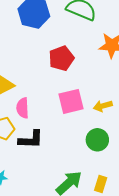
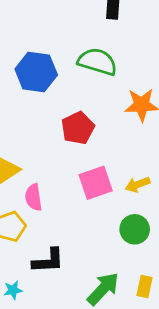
black L-shape: (31, 139) -> (48, 261), moved

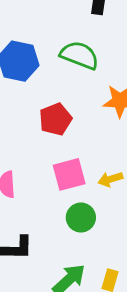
green circle: (135, 229) -> (81, 218), moved

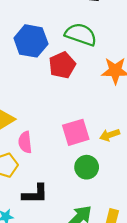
red pentagon: (55, 119) -> (62, 65), moved

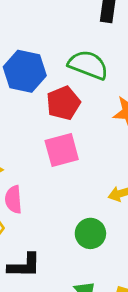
pink square: (76, 132) -> (62, 150), moved

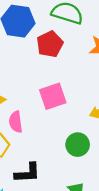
pink square: (62, 150) -> (53, 96), moved

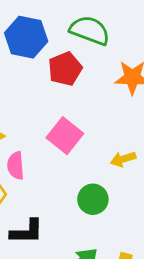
pink square: (53, 96) -> (65, 136), turned -36

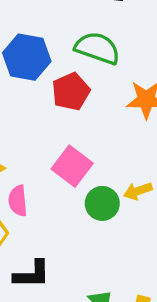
green circle: (93, 199) -> (102, 203), moved

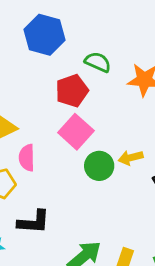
green semicircle: (97, 48) -> (98, 62), moved, size x0.7
red pentagon: (71, 92) -> (72, 91), moved

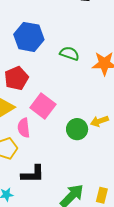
red pentagon: (72, 91) -> (16, 78), moved
pink square: (76, 132) -> (43, 106), moved

